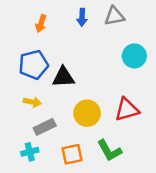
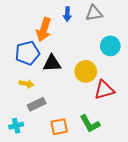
orange arrow: (41, 24) -> (44, 30), moved, size x1.6
yellow circle: (87, 113) -> (86, 71), moved
cyan cross: (30, 152) -> (16, 126), moved

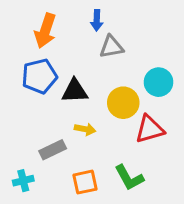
gray triangle: (94, 13) -> (111, 47), moved
orange arrow: (44, 30) -> (45, 31), moved
cyan circle: (110, 46) -> (159, 82), moved
yellow arrow: (26, 84) -> (85, 129), moved

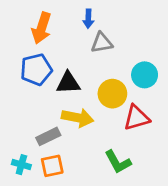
yellow arrow: (85, 129) -> (78, 118), size x1.6
cyan cross: (23, 181) -> (21, 165), turned 30
orange square: (85, 182) -> (52, 166), moved

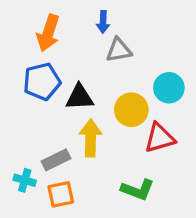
yellow arrow: (78, 118) -> (91, 138), turned -100
green L-shape: (118, 162) -> (138, 190), turned -40
cyan cross: (21, 165) -> (25, 180), moved

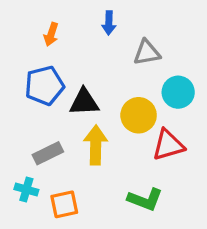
orange arrow: (48, 33) -> (51, 34), size x0.6
gray triangle: (119, 50) -> (147, 53), moved
gray rectangle: (56, 160) -> (48, 153), moved

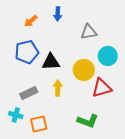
blue arrow: (109, 23) -> (58, 14), moved
orange arrow: (51, 34) -> (31, 21), turned 32
yellow arrow: (96, 145) -> (58, 88), size x0.7

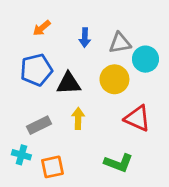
blue arrow: (58, 14) -> (85, 37), moved
cyan circle: (108, 56) -> (145, 59), moved
yellow circle: (84, 70) -> (114, 79), moved
red triangle: (102, 88) -> (137, 118), turned 40

